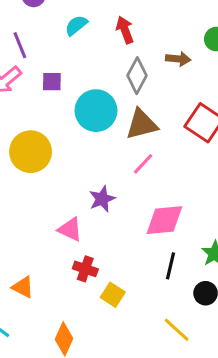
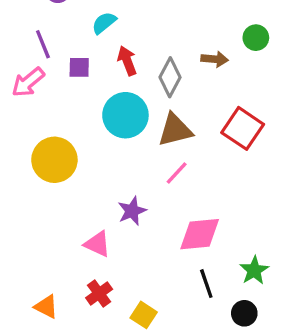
red arrow: (125, 30) -> (127, 61), moved
purple square: (52, 82) -> (79, 67), moved
black line: (171, 266) -> (206, 284), turned -32
red cross: (85, 269) -> (99, 293), moved, turned 35

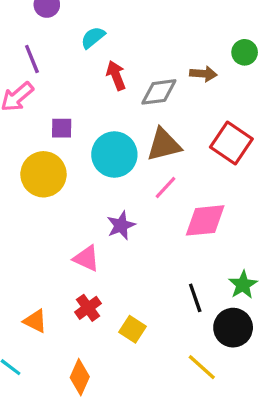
purple square: (79, 67) -> (62, 128), moved
gray diamond: (170, 77) -> (159, 92), turned 54
cyan circle: (125, 115) -> (114, 155), moved
pink diamond: (200, 234) -> (205, 220), moved
black circle: (244, 313) -> (233, 328), size x1.5

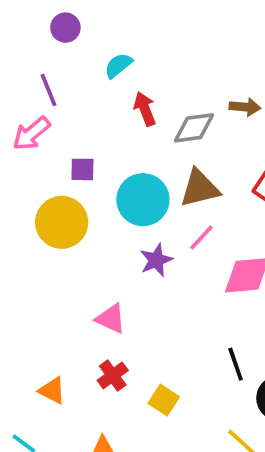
purple star: (121, 225) -> (156, 260), moved

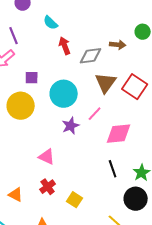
cyan semicircle: (118, 65) -> (51, 23), turned -98
brown triangle: (200, 188) -> (106, 83), moved, turned -40
black line: (236, 364) -> (113, 169), moved

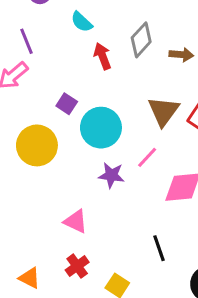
gray diamond: (91, 56) -> (141, 40), moved, turned -40
purple square: (32, 78) -> (67, 104), moved, turned 32
purple star: (71, 126) -> (111, 175), turned 30
black line: (113, 169) -> (159, 248), moved

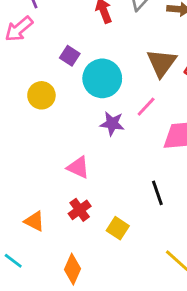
yellow circle: (37, 145) -> (41, 95), size x0.7

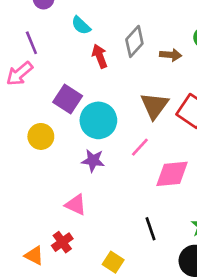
purple square: (70, 56) -> (68, 99), size x1.5
purple star: (112, 124) -> (93, 161), moved
red cross: (80, 210) -> (62, 242), moved

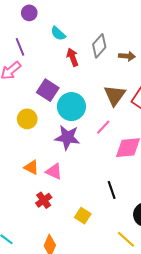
purple star: (93, 161) -> (67, 137), size x1.4
orange triangle: (34, 255) -> (31, 167), moved

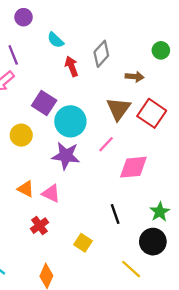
brown arrow: (127, 56) -> (135, 77), moved

